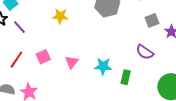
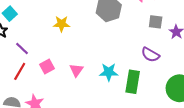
gray square: (152, 20) -> (156, 22), turned 32
purple line: (19, 27) -> (22, 48), moved
green rectangle: (126, 77) -> (133, 82), size x1.5

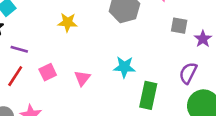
purple line: (22, 48) -> (19, 49), turned -32
purple semicircle: (150, 55) -> (188, 73), moved, turned 84
cyan star: (109, 72) -> (124, 67), moved

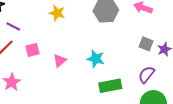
gray square: (179, 26) -> (146, 44), moved
green rectangle: (148, 95) -> (110, 86), turned 55

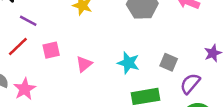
gray square: (146, 44) -> (169, 62), moved

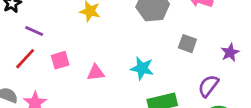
gray square: (169, 62) -> (187, 44), moved
pink triangle: (84, 64) -> (96, 73), turned 36

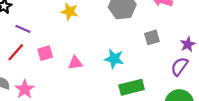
gray square: (187, 44) -> (152, 37), turned -35
purple semicircle: (208, 86) -> (180, 67), moved

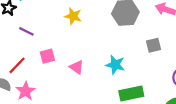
red line: (16, 52) -> (17, 65), moved
pink triangle: (75, 63) -> (77, 67), turned 40

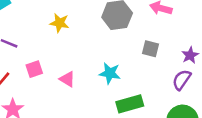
gray square: (154, 45) -> (151, 49), turned 32

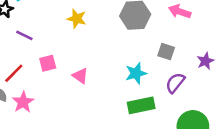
cyan star: (110, 73) -> (136, 73), moved, turned -30
purple semicircle: (182, 80) -> (175, 83), moved

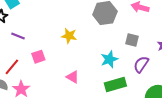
yellow star: (77, 19) -> (69, 36), moved
pink triangle: (80, 76) -> (73, 77), moved

